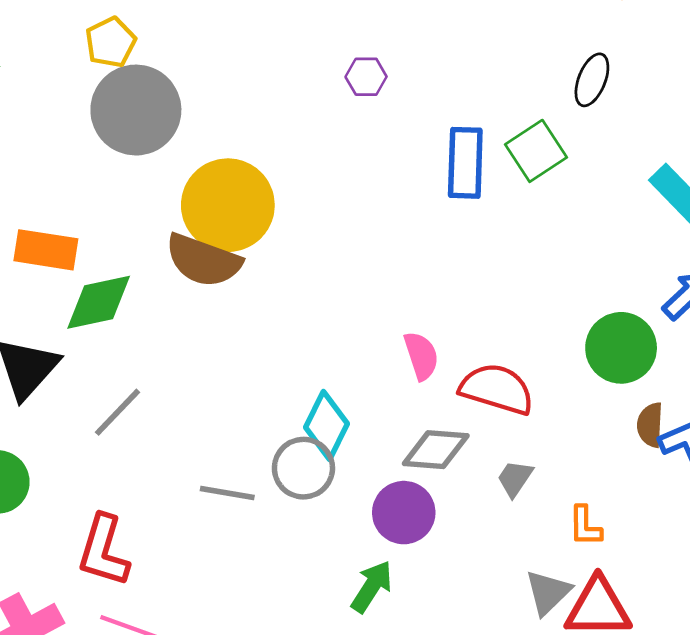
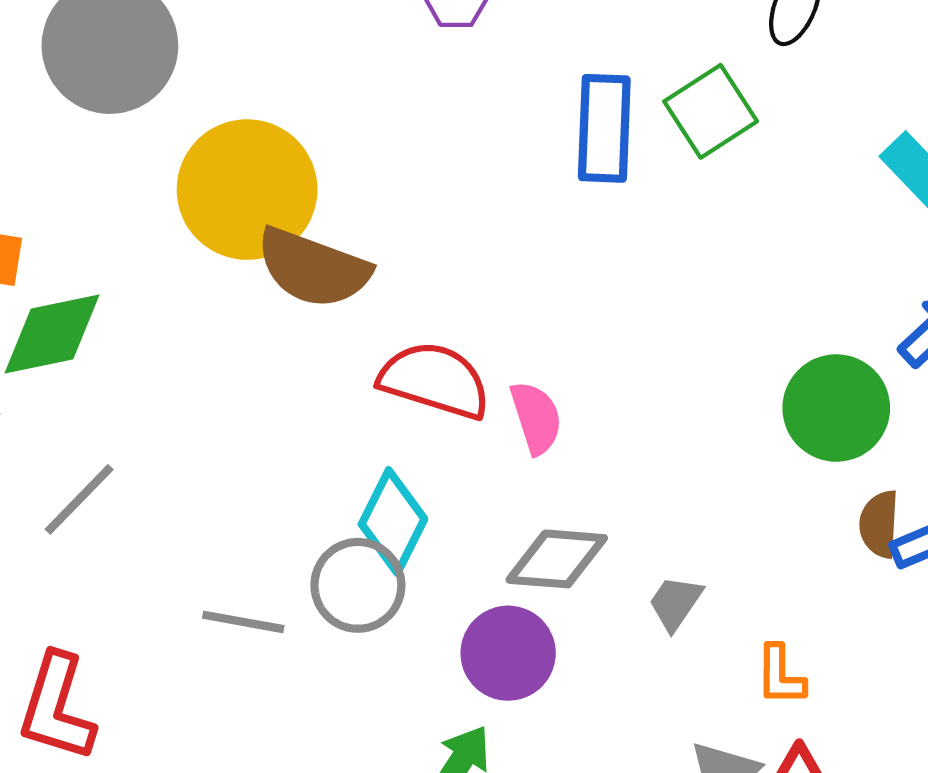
brown semicircle: (203, 260) -> (313, 268), moved
red semicircle: (497, 389) -> (435, 380), moved

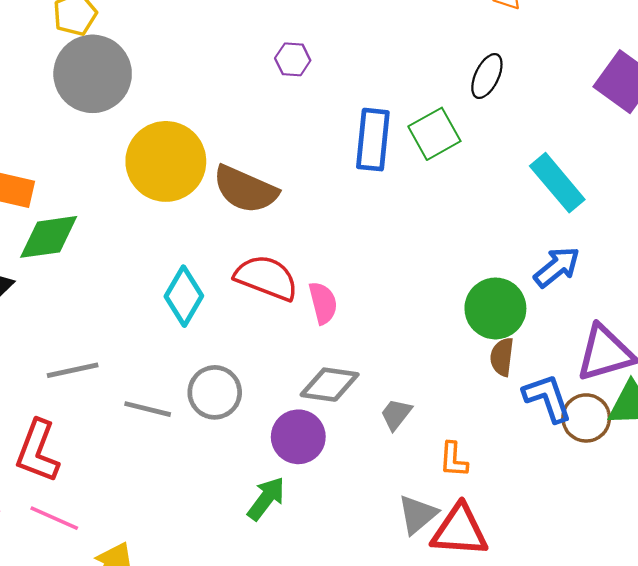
brown semicircle: (313, 268) -> (245, 189), moved
gray line: (79, 499) -> (73, 370), moved, turned 30
cyan diamond: (393, 522) -> (184, 296), moved
brown semicircle: (879, 524) -> (502, 357), moved

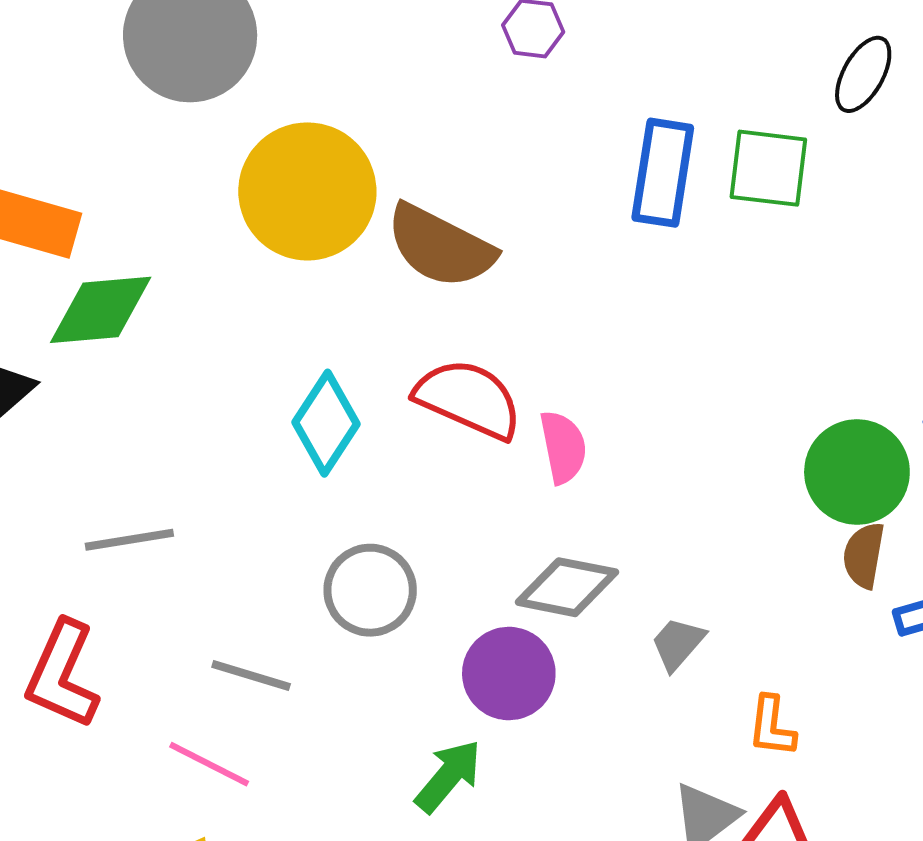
green square: (434, 134) -> (768, 168), turned 33
gray line: (148, 409) -> (251, 676), moved
pink line: (54, 518) -> (209, 764), moved

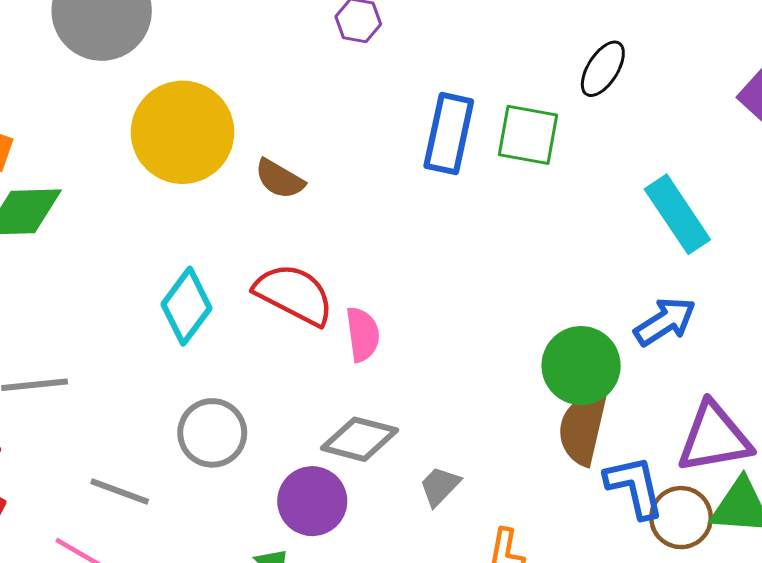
brown semicircle: (440, 246) -> (280, 179), size x0.6
brown semicircle: (864, 555) -> (583, 428), size x1.5

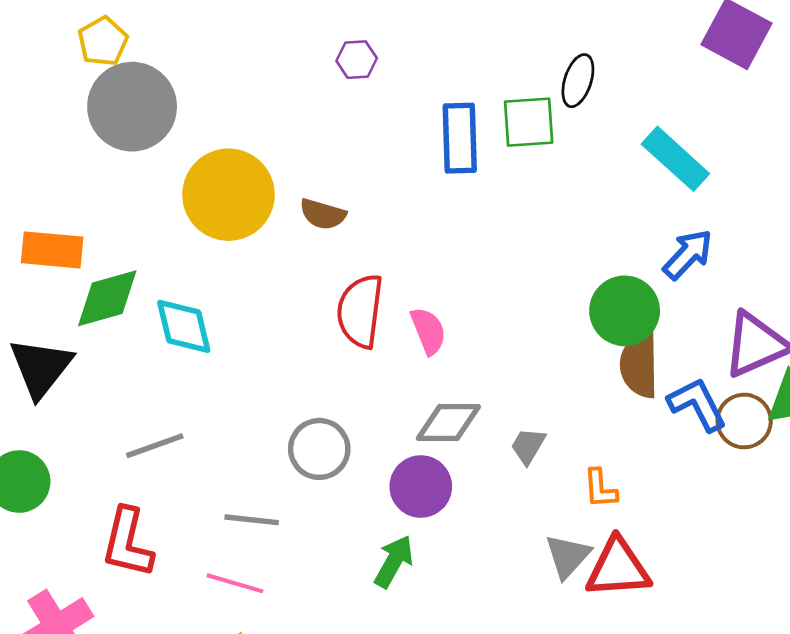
black ellipse: (603, 69) -> (578, 81), moved
red semicircle: (294, 294) -> (360, 311), turned -96
cyan diamond: (187, 306) -> (184, 326), moved, turned -36

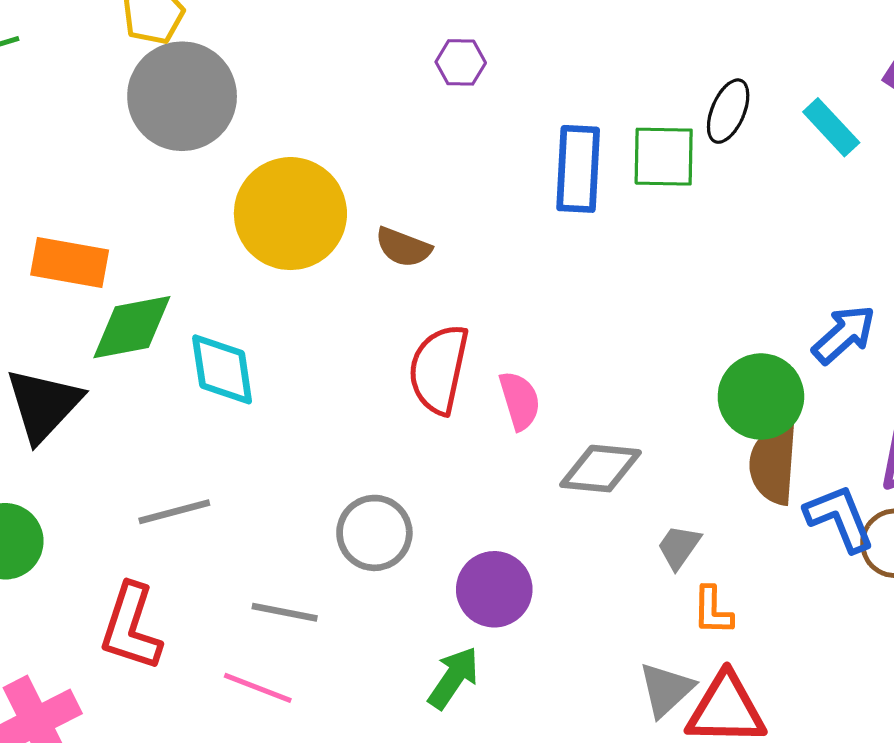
cyan rectangle: (675, 159) -> (831, 127), moved, size x0.7
gray diamond: (448, 423) -> (600, 469), moved
gray trapezoid: (528, 446) -> (679, 547), moved

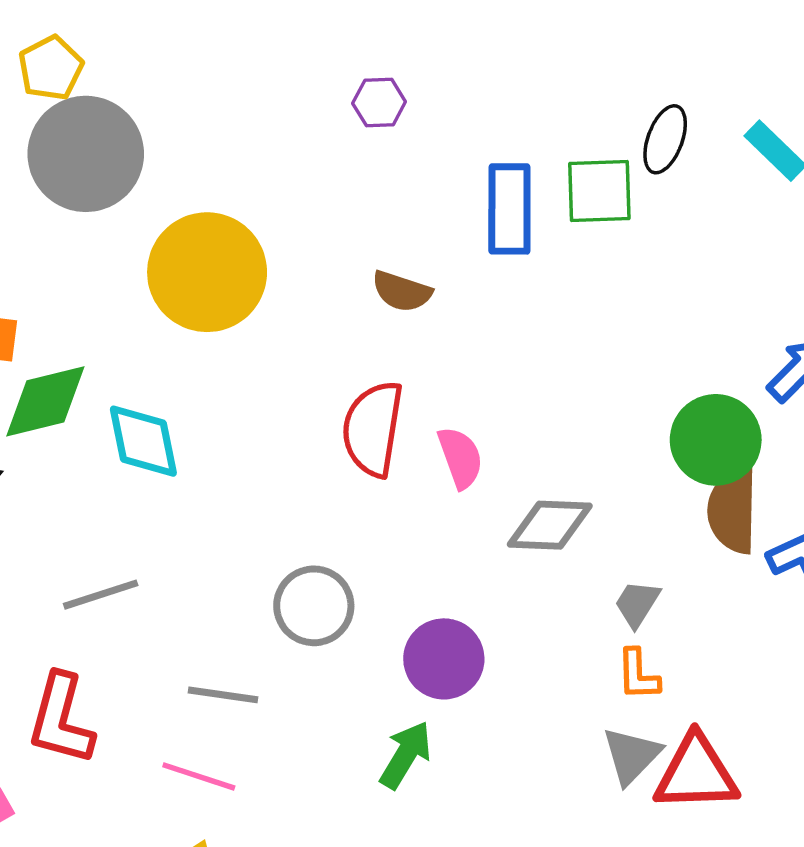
brown semicircle: (403, 247) -> (402, 291), moved
orange L-shape: (713, 611) -> (638, 675), moved

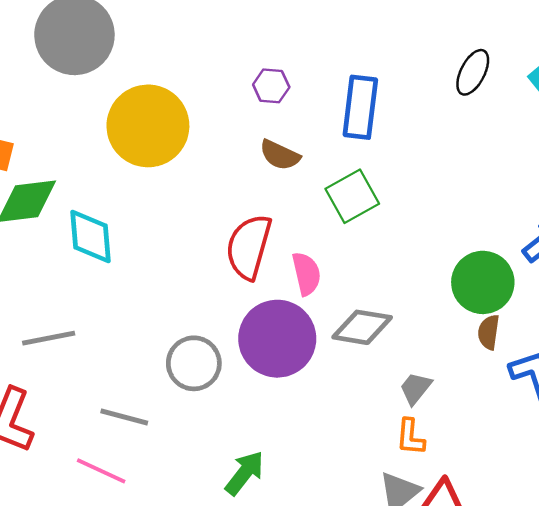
purple hexagon: (379, 103) -> (271, 86), moved
green square: (599, 191) -> (352, 196), moved, turned -34
brown semicircle: (733, 510) -> (489, 332), size x0.6
purple circle: (444, 659) -> (277, 339), moved, size x1.4

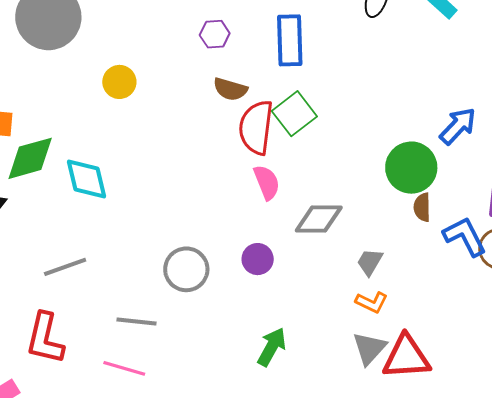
yellow circle: (148, 126) -> (119, 82), size x0.5
red semicircle: (249, 247) -> (256, 127), moved
purple circle: (277, 339) -> (258, 259), moved, size x0.5
orange L-shape: (410, 437) -> (372, 302), turned -60
green arrow: (245, 473) -> (272, 347), moved

